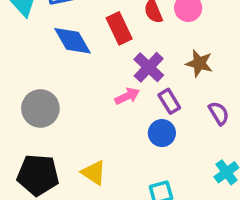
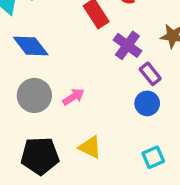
blue diamond: (72, 41) -> (31, 46), moved
pink arrow: (127, 96) -> (73, 97), moved

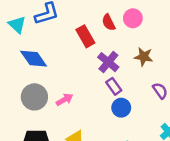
purple rectangle: (150, 74) -> (114, 86), moved

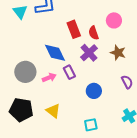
red semicircle: (109, 22) -> (94, 33), moved
blue diamond: (34, 59) -> (55, 53), moved
purple rectangle: (114, 86) -> (69, 72), moved

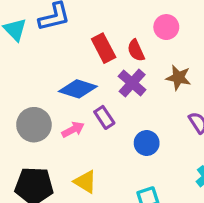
blue diamond: (55, 53) -> (78, 89), turned -40

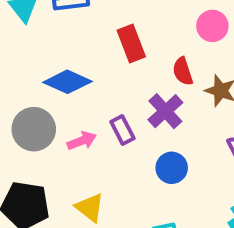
red semicircle: (136, 50) -> (183, 71), moved
purple cross: (132, 83) -> (165, 111), moved
blue diamond: (78, 89) -> (67, 82), moved

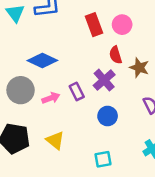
pink circle: (212, 26) -> (122, 25), moved
red rectangle: (131, 44) -> (94, 25), moved

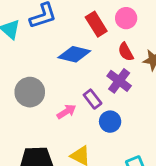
blue diamond: (42, 60) -> (74, 54), moved
gray circle: (21, 90) -> (30, 92), moved
blue circle: (108, 116) -> (110, 122), moved

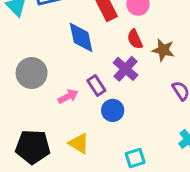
blue diamond: (74, 54) -> (81, 37), turned 60

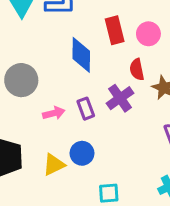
blue circle: (113, 110) -> (82, 153), moved
yellow triangle: (79, 143) -> (54, 165), turned 50

